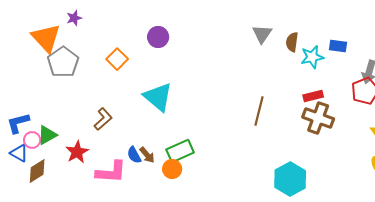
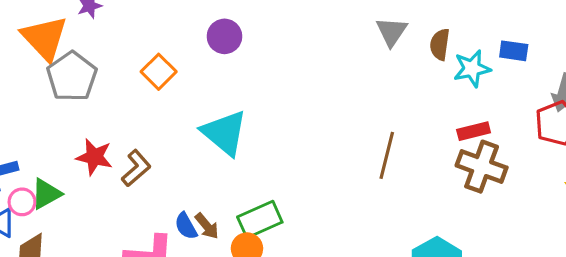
red star: (77, 152) -> (94, 157), moved, turned -30

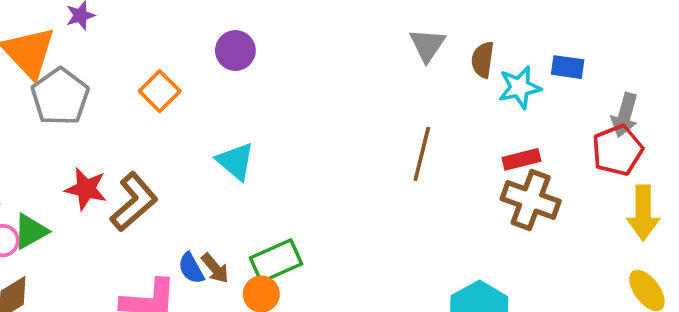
cyan triangle: (224, 133) -> (235, 161), size x0.7
brown line: (387, 155) -> (422, 154), moved
brown L-shape: (136, 168) -> (134, 202), size x1.4

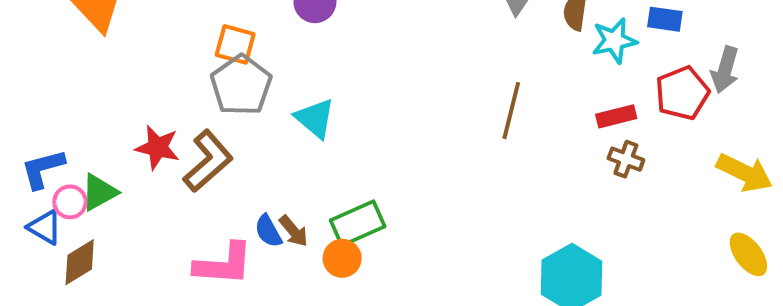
orange square: (160, 91) -> (235, 44), turned -30
gray pentagon: (60, 97) -> (241, 85), moved
red pentagon: (617, 150) -> (682, 93), moved
brown cross: (531, 200) -> (626, 159), size x0.6
yellow arrow: (643, 213) -> (745, 173), turned -64

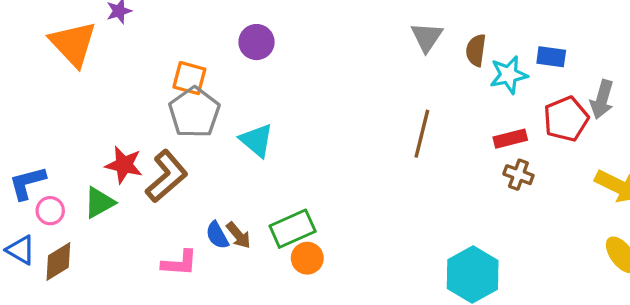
green triangle: (99, 192) -> (99, 202), moved
blue triangle: (45, 227) -> (21, 250), moved
orange circle: (342, 258) -> (307, 258), moved
pink L-shape: (224, 264) -> (180, 263), size x0.7

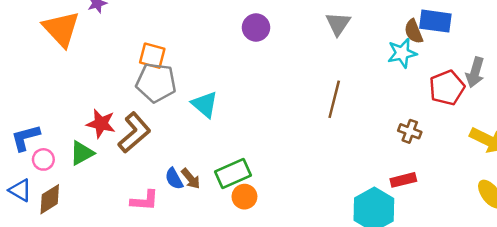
purple circle: (256, 42) -> (256, 28), moved
brown semicircle: (476, 50) -> (414, 31), moved, turned -30
blue rectangle: (551, 57) -> (435, 21), moved, size x1.4
gray pentagon: (194, 112) -> (156, 83), turned -30
red rectangle: (510, 139) -> (403, 180), moved

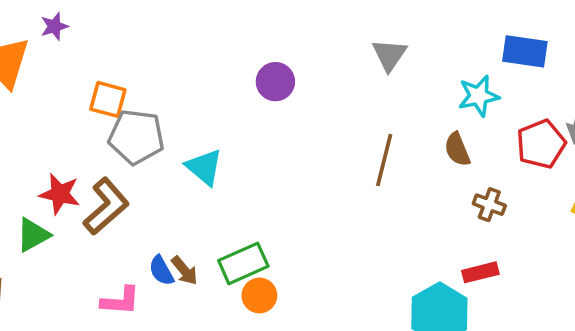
purple circle: (256, 28) -> (275, 82), moved
brown semicircle: (414, 31) -> (457, 149), moved
orange square: (152, 56) -> (108, 99), moved

